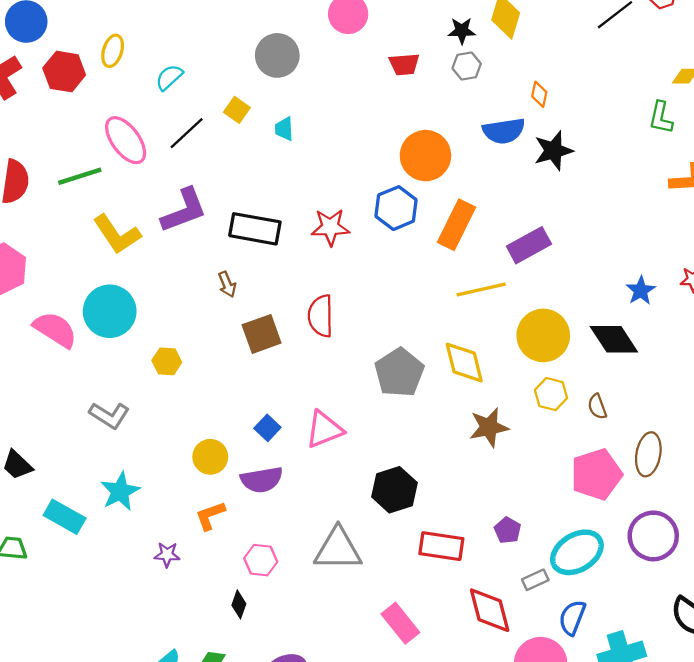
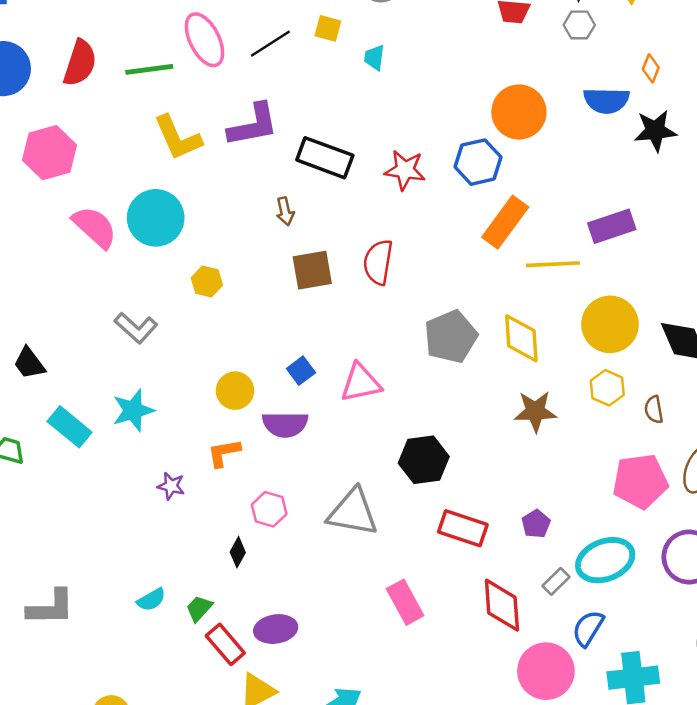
yellow square: (237, 110) -> (328, 28), turned -30
orange rectangle: (457, 225) -> (505, 222), moved
gray rectangle: (535, 580) -> (556, 581), turned -30

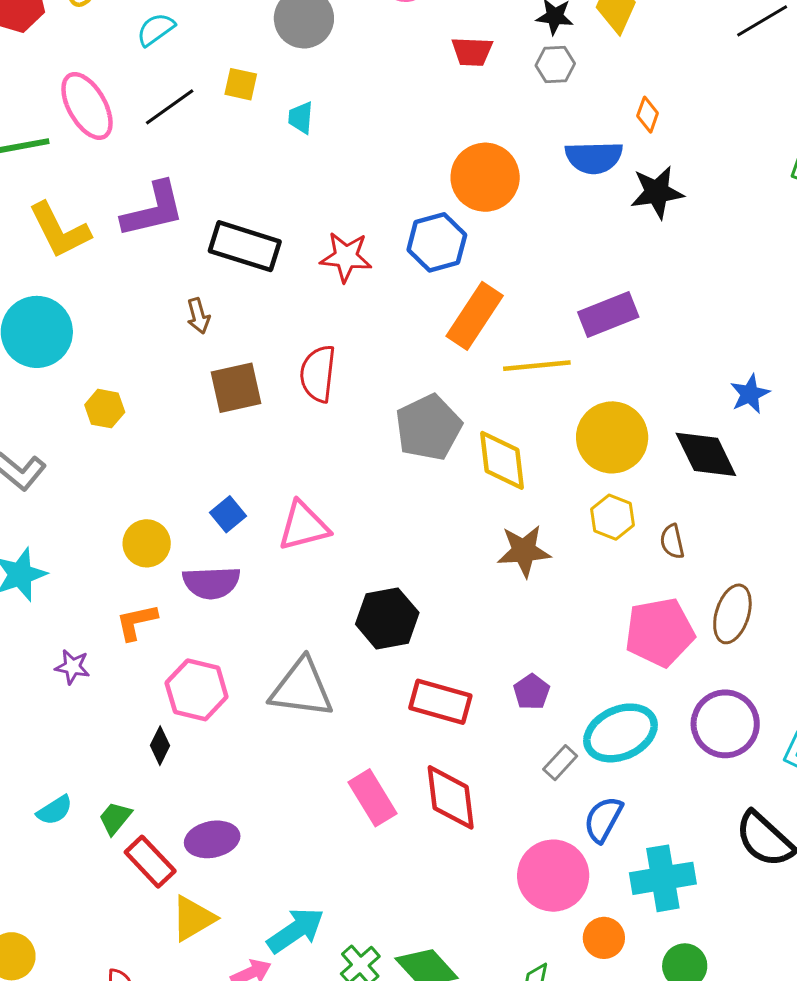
gray pentagon: (451, 337) -> (428, 427), moved
pink hexagon: (269, 509) -> (197, 690), size x1.4
red diamond: (502, 605) -> (451, 797), moved

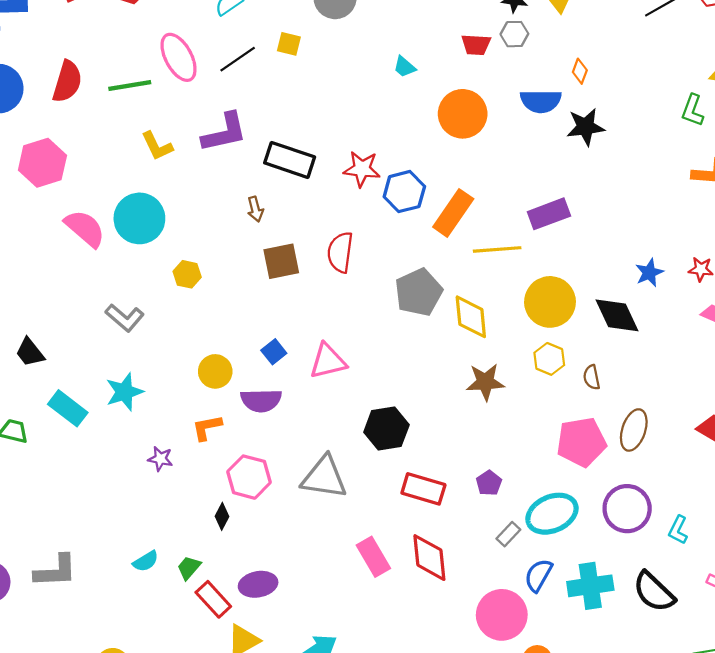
red trapezoid: (472, 52) -> (476, 45), moved
cyan trapezoid: (301, 118) -> (405, 67), moved, turned -55
yellow L-shape: (59, 230) -> (157, 146), size x0.7
blue hexagon: (437, 242) -> (404, 192), moved
cyan cross: (663, 878) -> (590, 586), moved

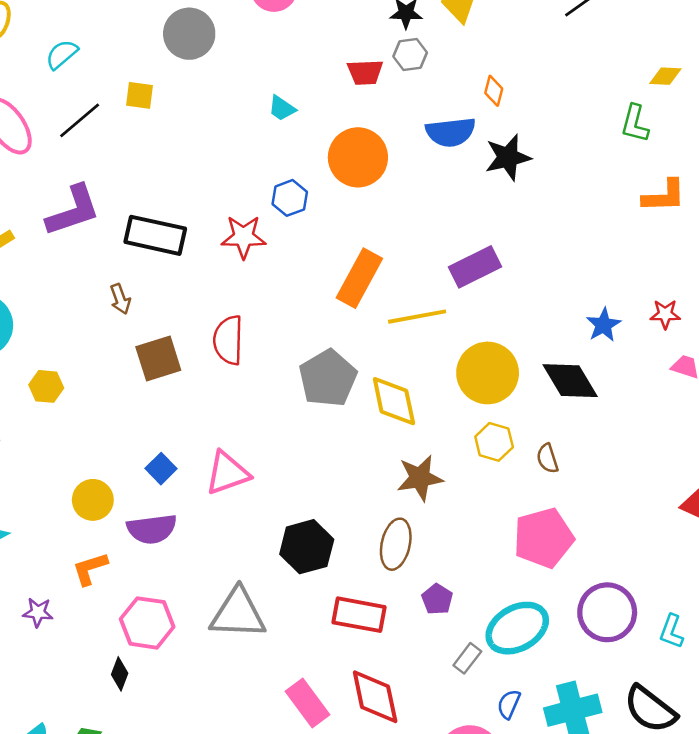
blue hexagon: (404, 192) -> (290, 198), moved, size x0.7
brown ellipse: (634, 430) -> (396, 544), moved
blue semicircle: (538, 575) -> (509, 704), size x0.7

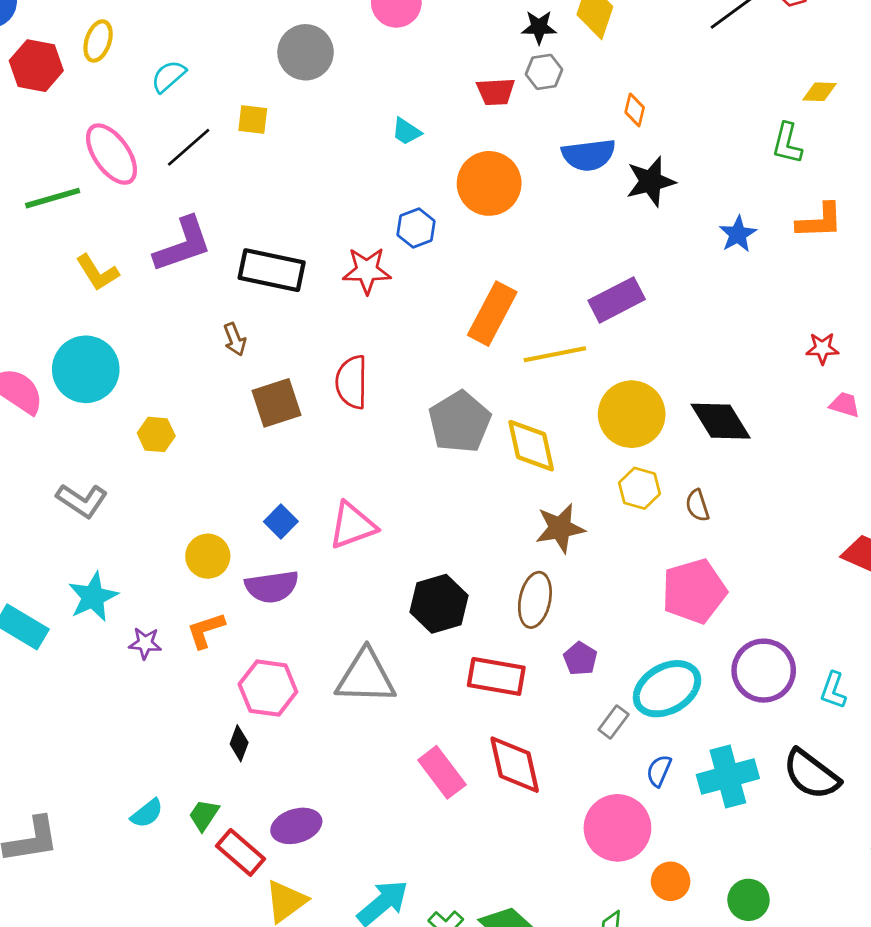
blue star: (604, 325) -> (738, 234), moved
purple star: (38, 612) -> (145, 643), moved

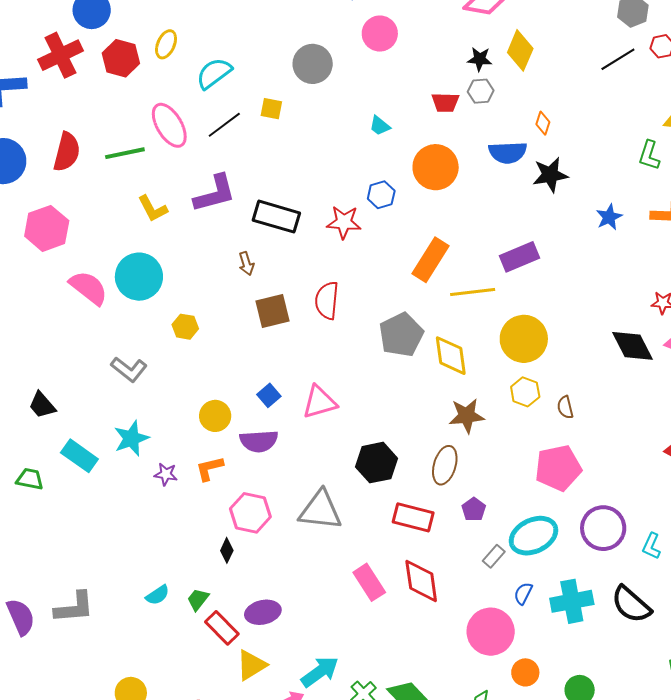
cyan semicircle: (168, 76) -> (214, 73), size x1.4
black diamond: (721, 421) -> (632, 346), moved

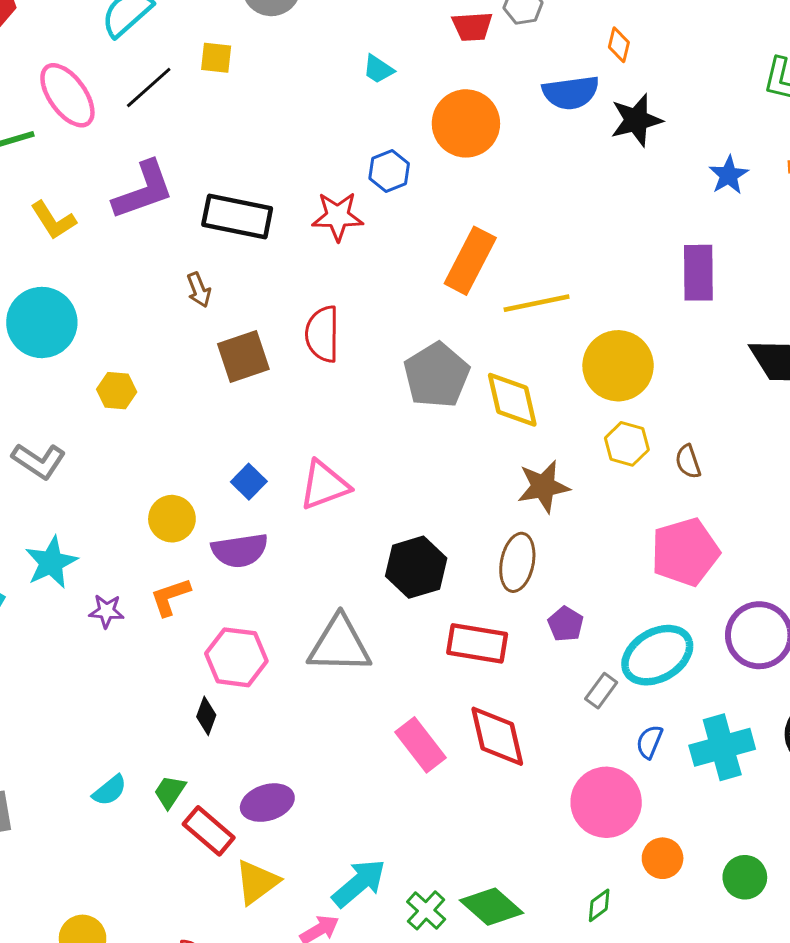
purple rectangle: (519, 257) -> (698, 273), moved, turned -63

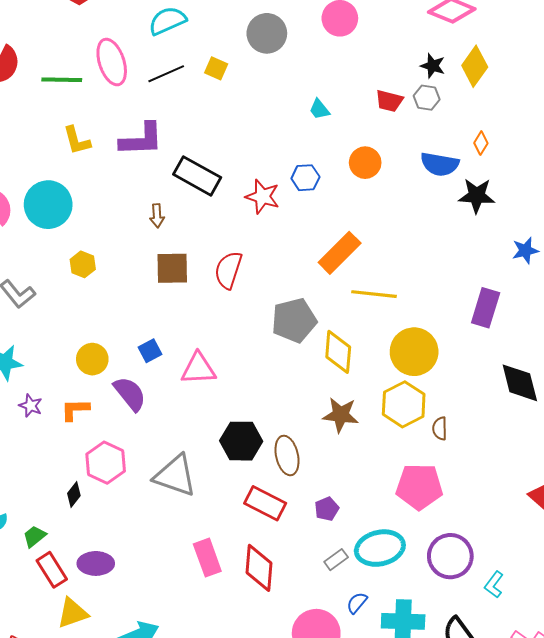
orange circle: (466, 123) -> (365, 163), size x0.7
yellow hexagon: (627, 444) -> (404, 404), size x1.5
purple semicircle: (240, 550) -> (130, 394), turned -138
brown ellipse: (517, 562) -> (287, 455), moved, turned -42

